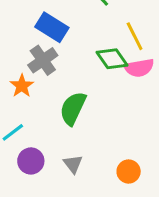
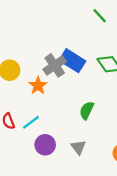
blue rectangle: (52, 27) -> (72, 61), moved
green semicircle: (73, 108) -> (87, 110), moved, size x0.7

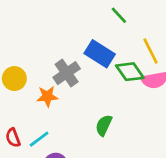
blue rectangle: (72, 61) -> (100, 54), moved
orange star: (38, 86) -> (47, 96), turned 30

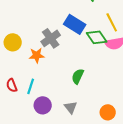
cyan line: (39, 139) -> (31, 86), turned -35

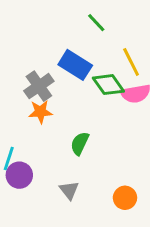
orange star: (37, 55) -> (40, 112), moved
purple circle: (43, 105) -> (19, 175), moved

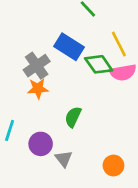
purple circle: (19, 175) -> (41, 144), moved

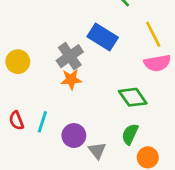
green diamond: (99, 64) -> (133, 97), moved
green semicircle: (73, 117) -> (130, 134), moved

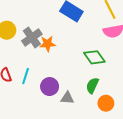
gray cross: (70, 56) -> (32, 37), moved
gray triangle: (97, 151) -> (67, 98), turned -48

